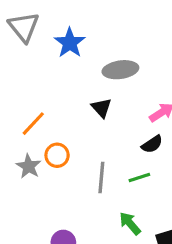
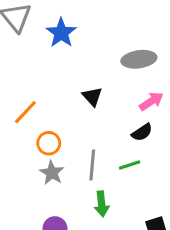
gray ellipse: (120, 70) -> (139, 59), moved
gray star: (29, 166) -> (52, 173), moved
green arrow: (130, 223) -> (102, 204), moved, turned -145

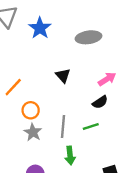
gray ellipse: (139, 59) -> (88, 37), moved

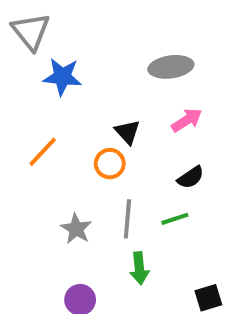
blue star: (40, 28) -> (62, 77), moved, turned -30
pink arrow: (107, 79) -> (187, 120), moved
orange circle: (31, 110) -> (110, 164), moved

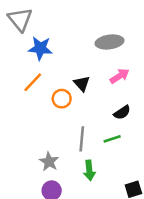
orange line: (43, 152) -> (33, 82), moved
orange circle: (110, 164) -> (62, 99), moved
gray star: (76, 229) -> (49, 162), moved

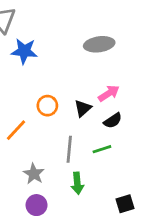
pink arrow: (120, 76) -> (109, 93), moved
orange line: (33, 82) -> (16, 130), moved
black triangle: (82, 84) -> (83, 108), moved, turned 30

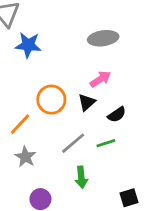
pink arrow: (109, 93) -> (100, 79), moved
orange circle: (47, 106) -> (51, 100), size x1.4
gray line: (69, 149) -> (73, 143), turned 45
gray star: (34, 174) -> (25, 157), moved

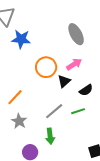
gray ellipse: (103, 38) -> (76, 34), turned 70
orange circle: (51, 100) -> (46, 67), moved
green arrow: (81, 177) -> (50, 136), moved

